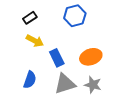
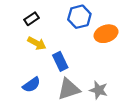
orange ellipse: (91, 57) -> (106, 34), moved
blue semicircle: (30, 80) -> (32, 85), turned 36

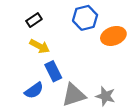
blue rectangle: (60, 61) -> (53, 71), moved

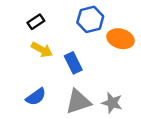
orange ellipse: (113, 36) -> (120, 39), turned 35
blue rectangle: (53, 71) -> (73, 63), moved

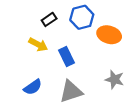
black rectangle: (36, 22) -> (49, 19), moved
gray star: (112, 103) -> (115, 79), moved

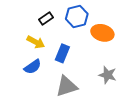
blue rectangle: (67, 57) -> (62, 53), turned 48
blue semicircle: (33, 87) -> (33, 67), moved

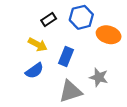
gray star: (108, 75) -> (99, 77), moved

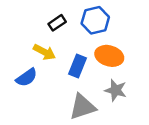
orange ellipse: (109, 35) -> (109, 56), moved
blue semicircle: (34, 71) -> (27, 78), moved

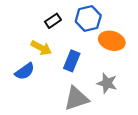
orange ellipse: (109, 56) -> (112, 41), moved

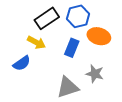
black rectangle: (53, 21) -> (47, 18), size x1.6
blue rectangle: (72, 61) -> (72, 48), moved

